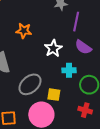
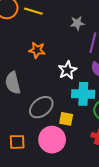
cyan cross: (69, 70) -> (83, 94), size x1.5

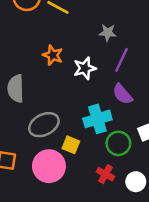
white star: (67, 70) -> (85, 68), moved
cyan cross: (83, 94) -> (97, 119), turned -30

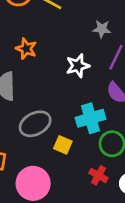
orange star: (53, 55) -> (26, 49), moved
pink circle: (49, 166) -> (33, 183), moved

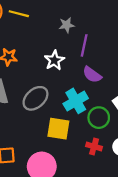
gray ellipse: (35, 124) -> (35, 98), moved
yellow square: (63, 145) -> (58, 129), size x1.5

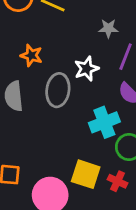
gray ellipse: (35, 98) -> (58, 90), moved, turned -50
yellow square: (58, 129) -> (86, 174), moved

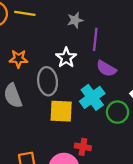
yellow square: (86, 174) -> (61, 111), moved
red cross: (117, 181) -> (83, 147), moved

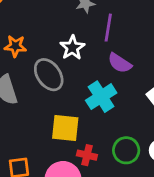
gray ellipse: (48, 81) -> (49, 75), turned -32
yellow square: (61, 111) -> (65, 128), moved
green circle: (118, 112) -> (126, 150), moved

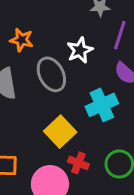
yellow square: (65, 128) -> (60, 132), turned 32

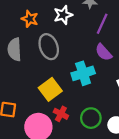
white star: (80, 50) -> (63, 15), moved

